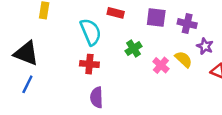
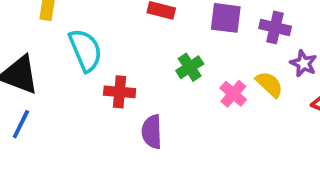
cyan semicircle: (91, 32) -> (85, 50), moved
purple semicircle: (97, 97) -> (152, 132), moved

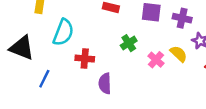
cyan semicircle: (85, 50) -> (63, 32), turned 44
blue line: (21, 124) -> (44, 79), moved

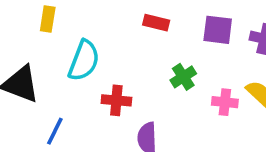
pink cross: (156, 60) -> (225, 102), turned -35

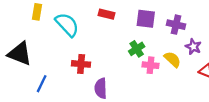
cyan semicircle: (84, 61) -> (67, 25), moved, turned -64
green cross: (183, 77) -> (137, 49), moved

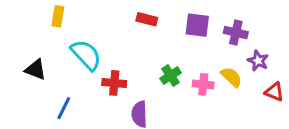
cyan semicircle: (67, 25) -> (86, 55), moved
green cross: (137, 49) -> (171, 76), moved
black triangle: (20, 54) -> (36, 70), size x0.7

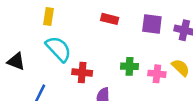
yellow rectangle: (58, 16) -> (49, 16), moved
green cross: (171, 76) -> (129, 66), turned 35

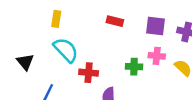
black triangle: (16, 61) -> (25, 62), turned 30
pink cross: (157, 74) -> (157, 56), moved

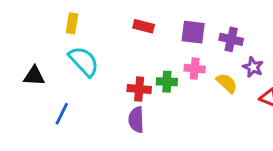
black triangle: (25, 62) -> (34, 76), turned -48
red cross: (89, 73) -> (139, 89), moved

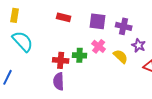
pink cross: (195, 69) -> (99, 46), turned 32

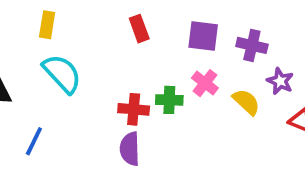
red rectangle: (64, 17) -> (139, 29), turned 56

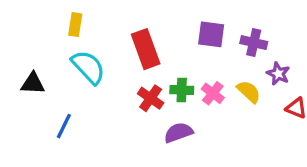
red rectangle: (139, 29) -> (146, 49), moved, size x1.6
pink cross: (205, 83) -> (213, 93), moved
red cross: (134, 109) -> (151, 98), turned 30
purple semicircle: (130, 149) -> (178, 133), moved, turned 72

